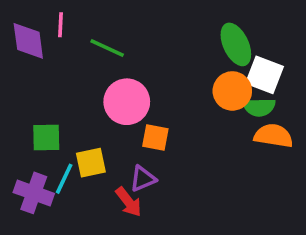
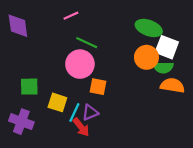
pink line: (61, 25) -> (71, 16), moved, turned 63
green ellipse: (236, 44) -> (149, 28), turned -45
green line: (107, 48) -> (87, 43), moved
yellow square: (91, 163) -> (57, 102), turned 30
cyan line: (64, 179) -> (74, 113), moved

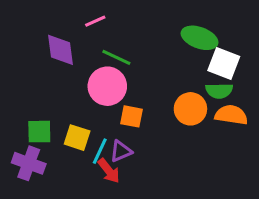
purple diamond: (18, 26) -> (60, 50), moved
orange circle: (146, 57) -> (190, 109), moved
green square: (29, 87) -> (39, 132), moved

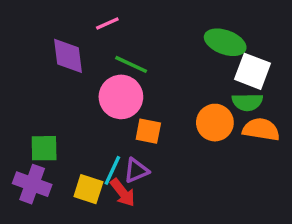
yellow square: (77, 138) -> (88, 189), moved

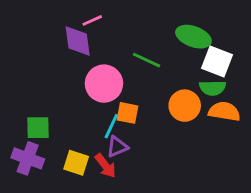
purple diamond: (68, 56) -> (78, 41), moved
green line: (131, 64) -> (147, 60), moved
cyan line: (112, 170) -> (111, 126), moved

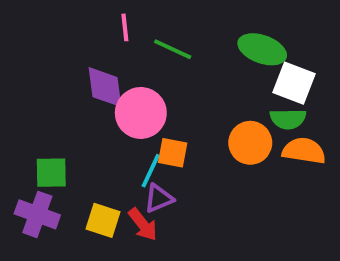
pink line: (92, 20) -> (125, 27), turned -72
purple diamond: (78, 41) -> (105, 87), moved
green line: (147, 60) -> (173, 49), moved

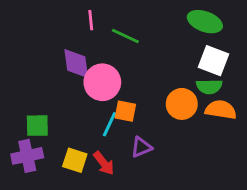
green ellipse: (262, 49) -> (205, 22), moved
purple triangle: (159, 199) -> (141, 147), moved
purple cross: (37, 214) -> (27, 156), turned -32

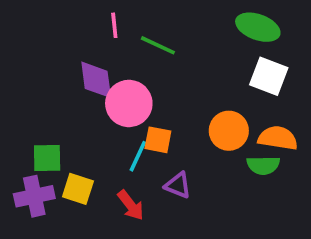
green semicircle: (209, 87) -> (263, 165), moved
purple triangle: (141, 147) -> (178, 185), turned 45
yellow square: (75, 160) -> (78, 189), moved

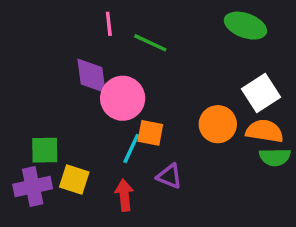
white square: (269, 76) -> (261, 93), moved, turned 36
green semicircle: (263, 165) -> (275, 157), moved
red arrow: (131, 205) -> (124, 195), turned -148

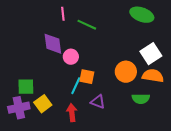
pink circle: (123, 98) -> (71, 57), size x0.6
green semicircle: (275, 157) -> (141, 99), moved
yellow square: (74, 180) -> (43, 104), turned 36

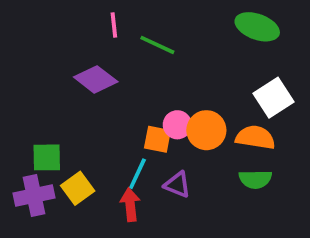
purple diamond: (53, 44) -> (96, 79), turned -45
pink circle: (71, 57) -> (177, 125), moved
orange circle: (126, 72) -> (206, 130), moved
orange semicircle: (153, 76) -> (255, 137), moved
cyan line: (76, 86) -> (137, 174), moved

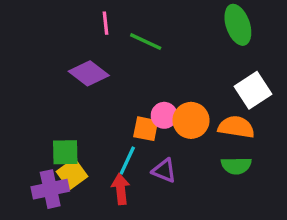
green ellipse: (257, 27) -> (238, 25), turned 51
green square: (47, 157) -> (65, 152), moved
purple cross: (34, 196) -> (50, 189), moved

